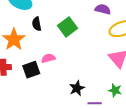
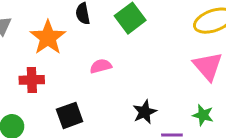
black square: (31, 70) -> (70, 115), moved

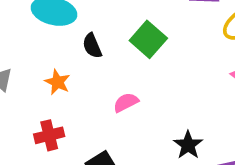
orange star: (48, 37) -> (57, 82), size x0.6

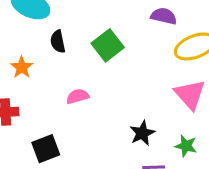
black star: (188, 145) -> (142, 133), moved

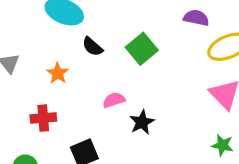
black semicircle: (58, 42) -> (92, 47), turned -35
black star: (142, 133) -> (142, 122), moved

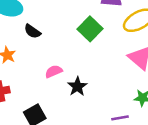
green square: (142, 49) -> (90, 29), moved

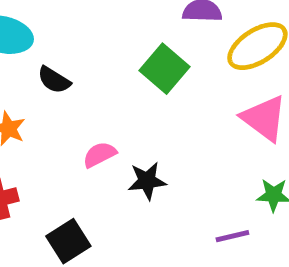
black star: (77, 86) -> (147, 181), turned 30

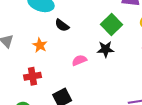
black star: (147, 181) -> (106, 49), moved

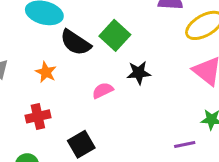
black semicircle: (62, 25) -> (76, 42), size x1.5
green square: (112, 25) -> (115, 35), moved

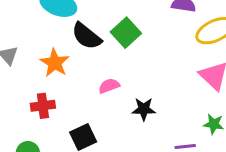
orange star: (46, 72) -> (55, 63), size x1.4
black star: (139, 73) -> (144, 109), moved

